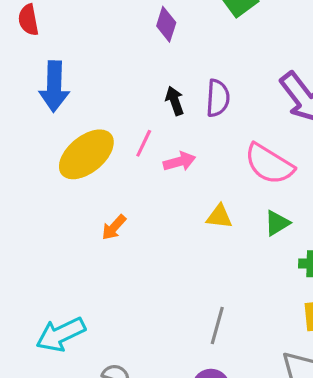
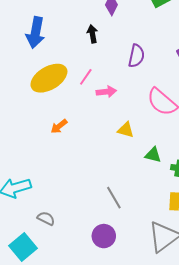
black arrow: (175, 101) -> (92, 34), moved
green triangle: (277, 223) -> (153, 155), moved, turned 36
gray line: (217, 325) -> (114, 198), turned -55

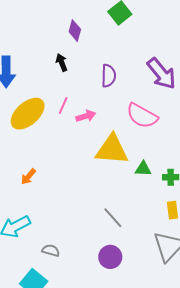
orange arrow: (59, 126) -> (28, 177), moved
yellow triangle: (126, 130) -> (112, 150), size x2.0

